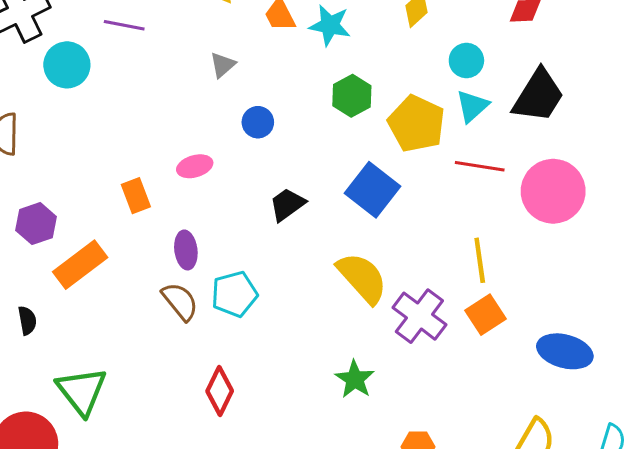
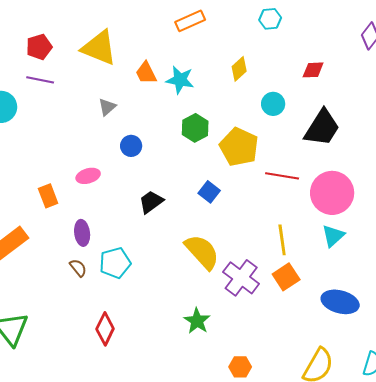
cyan triangle: (472, 106) -> (333, 236), moved
blue square: (372, 190) -> (209, 192), size x0.6
brown semicircle: (180, 301) -> (78, 268), size x0.7

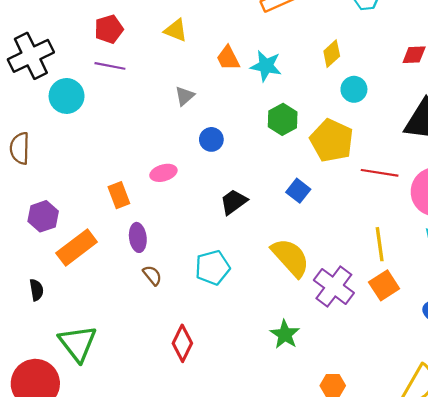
yellow triangle: (99, 48) -> (176, 30), size x0.6
cyan circle: (273, 104) -> (354, 89), moved
purple ellipse: (82, 233) -> (138, 237), moved
cyan pentagon: (115, 263) -> (212, 268), moved

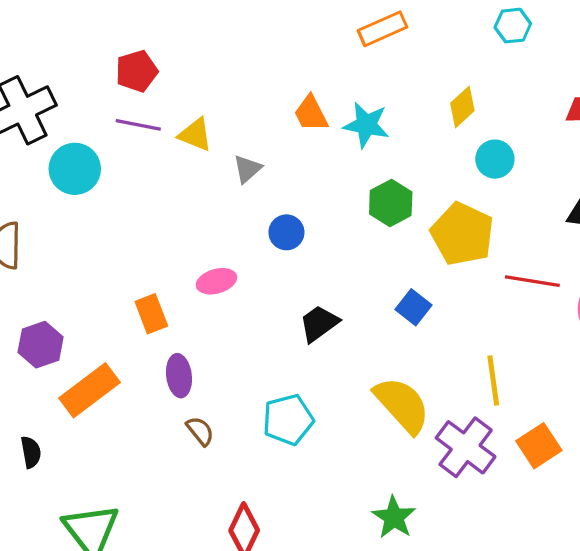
yellow triangle: (176, 30) -> (195, 135), moved
yellow line: (380, 244) -> (493, 381), moved

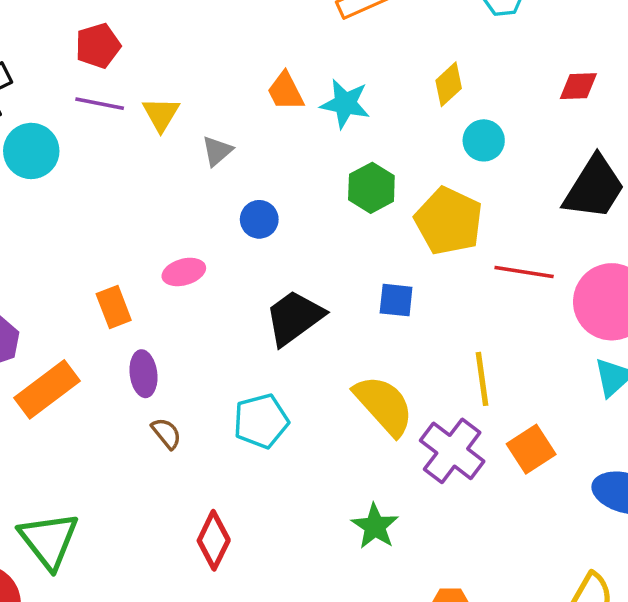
yellow triangle: (195, 135) -> (161, 114), turned 39
blue square: (413, 307) -> (396, 300), turned -32
black trapezoid: (319, 324) -> (294, 318), size x1.4

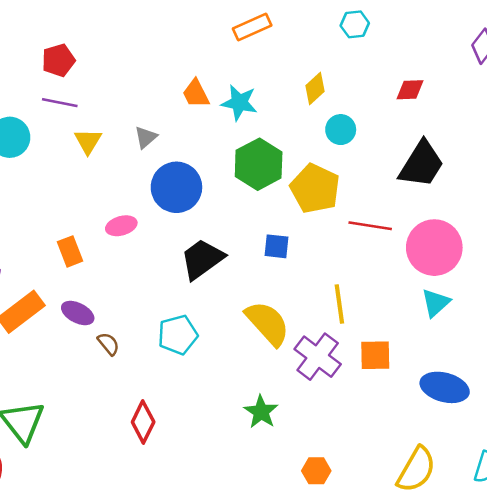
yellow triangle: (161, 114) -> (88, 141), moved
green hexagon: (371, 188) -> (259, 164), size x1.4
blue circle: (259, 219) -> (176, 187), size x1.8
purple ellipse: (143, 374) -> (78, 313), moved, turned -56
orange square: (531, 449) -> (375, 355), turned 32

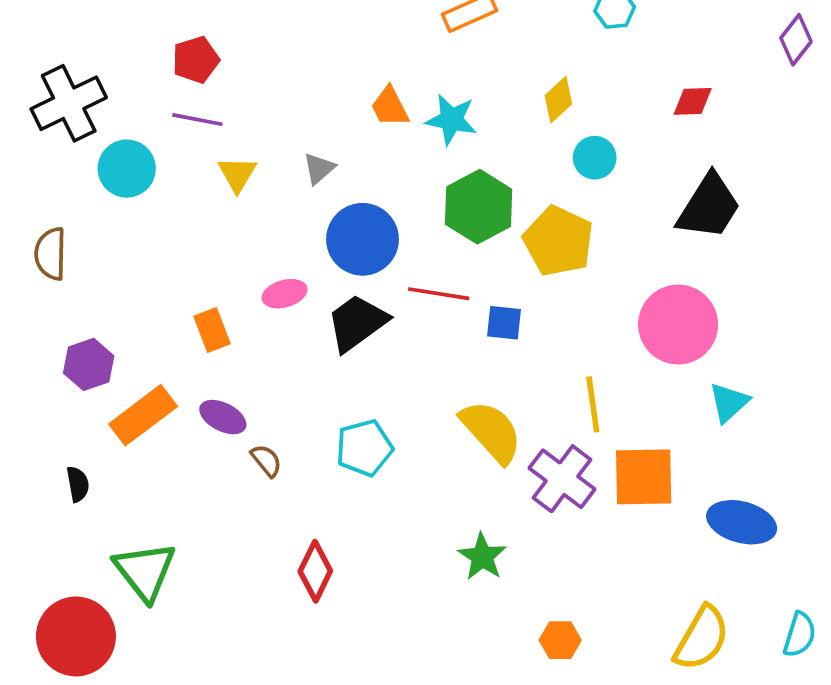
red line: (370, 226) -> (439, 294), moved
pink circle: (434, 248) -> (678, 325), moved
black trapezoid: (202, 259) -> (357, 323), moved
orange square: (375, 355) -> (644, 477), size x1.4

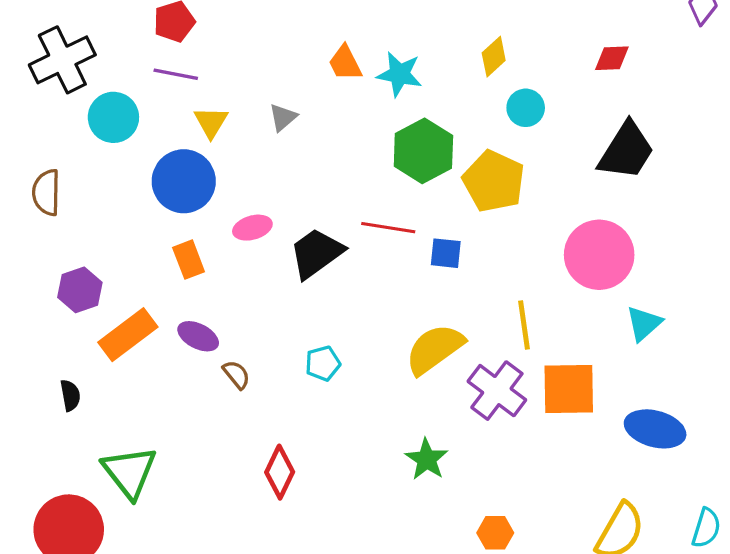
blue circle: (363, 239) -> (184, 181), moved
yellow semicircle: (491, 432) -> (435, 349), turned -84
cyan pentagon: (364, 448) -> (323, 363), size x0.7

